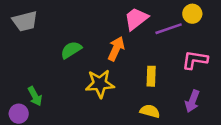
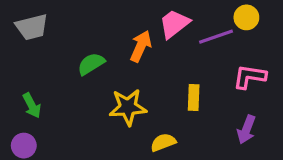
orange arrow: (116, 49) -> (141, 46), moved
green arrow: (35, 96) -> (32, 106), moved
yellow semicircle: (150, 111) -> (163, 142), moved, turned -36

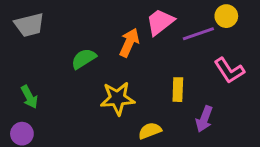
pink L-shape: (250, 77) -> (229, 70), turned -132
purple arrow: (246, 130) -> (204, 119), moved

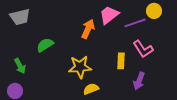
green semicircle: (84, 59) -> (45, 45), moved
pink L-shape: (229, 70) -> (143, 49), moved
yellow semicircle: (150, 131) -> (91, 89), moved

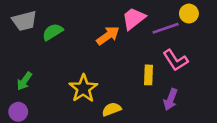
orange arrow: (88, 29) -> (108, 36), turned 30
green semicircle: (45, 45) -> (53, 32), moved
green arrow: (20, 66) -> (24, 81), turned 63
yellow star: (80, 67) -> (83, 88), moved, turned -30

